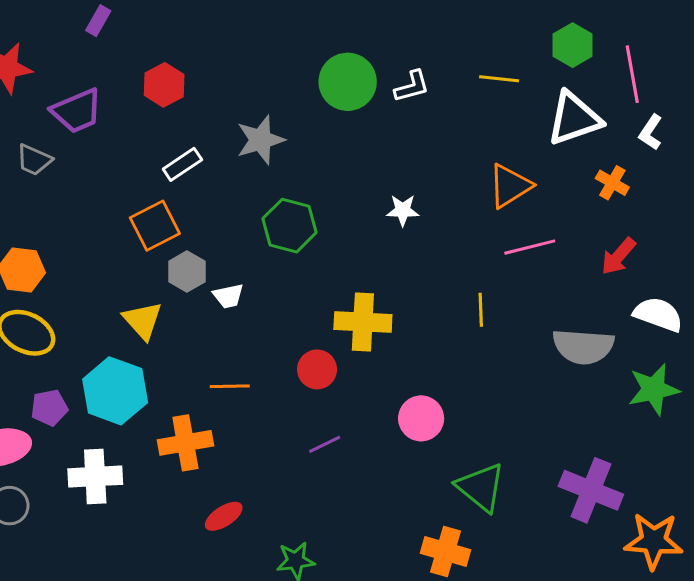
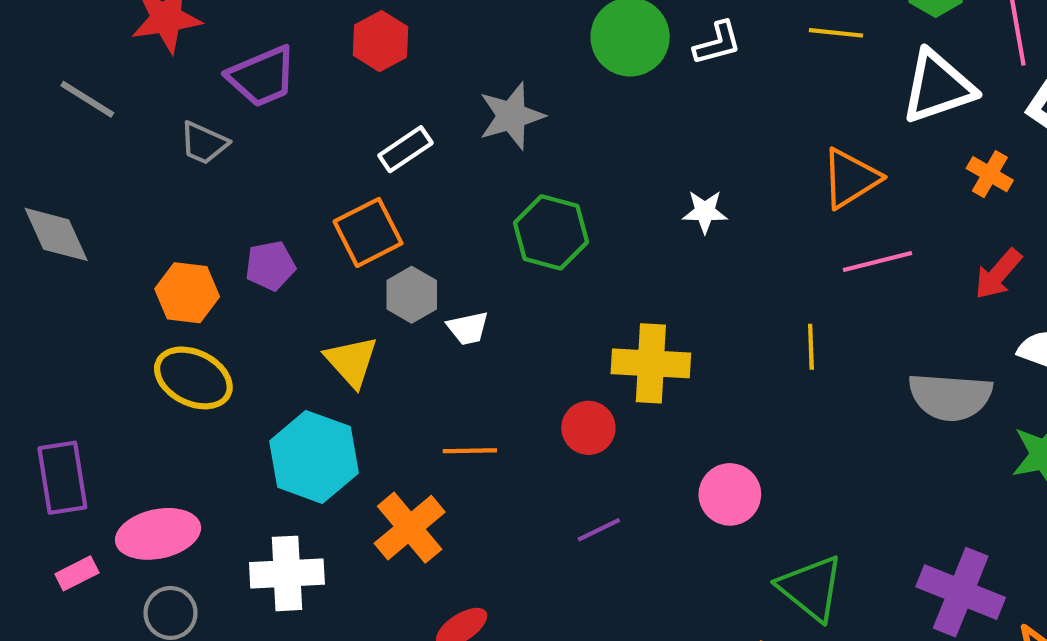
purple pentagon: (49, 408) -> (270, 266), moved
orange cross: (185, 443) -> (410, 528), turned -30

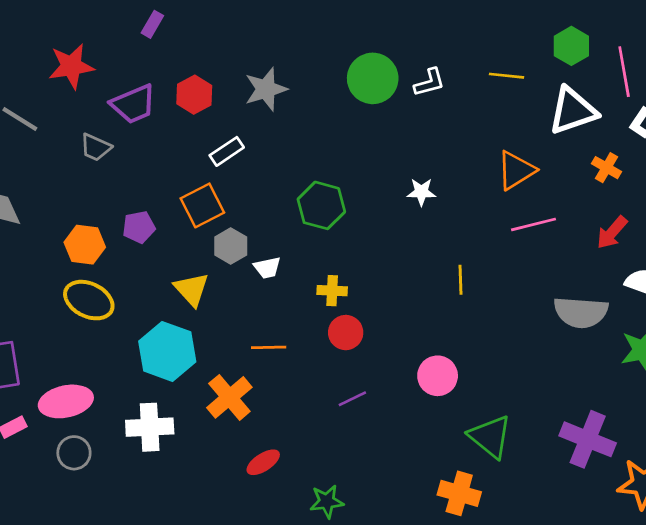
red hexagon: (381, 41) -> (194, 95), moved
gray star: (512, 116) -> (266, 89), moved
yellow line: (811, 347) -> (461, 280), moved
yellow cross: (651, 363) -> (332, 291), moved, size x0.6

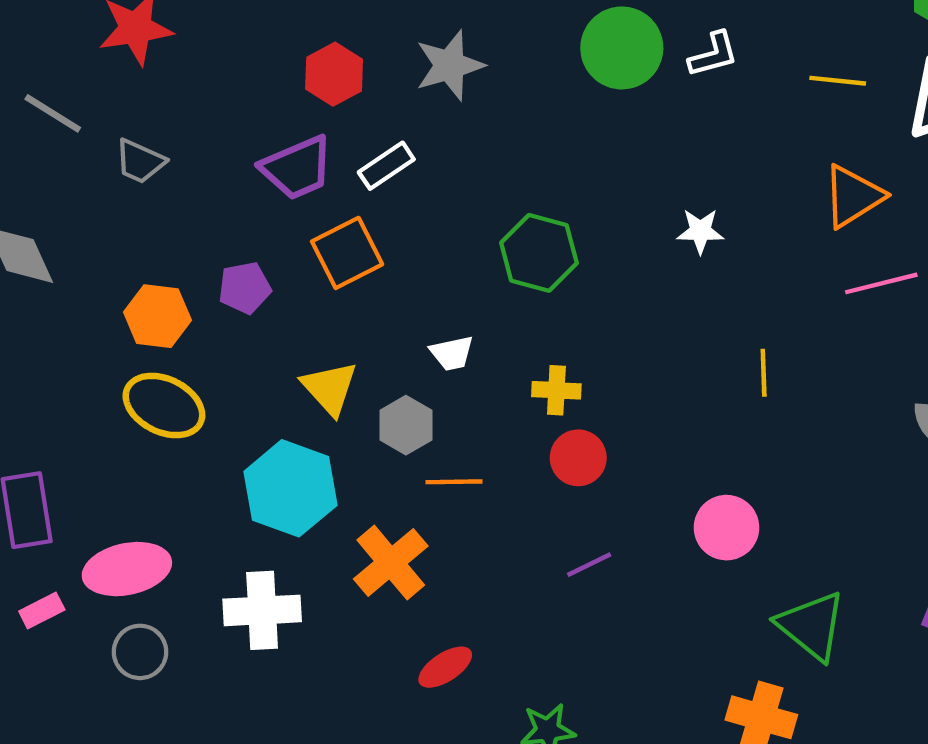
yellow line: (506, 76) -> (838, 81), moved
purple trapezoid: (133, 104) -> (297, 168), moved
gray trapezoid: (96, 147) -> (140, 161), moved
gray hexagon: (231, 246) -> (406, 425), moved

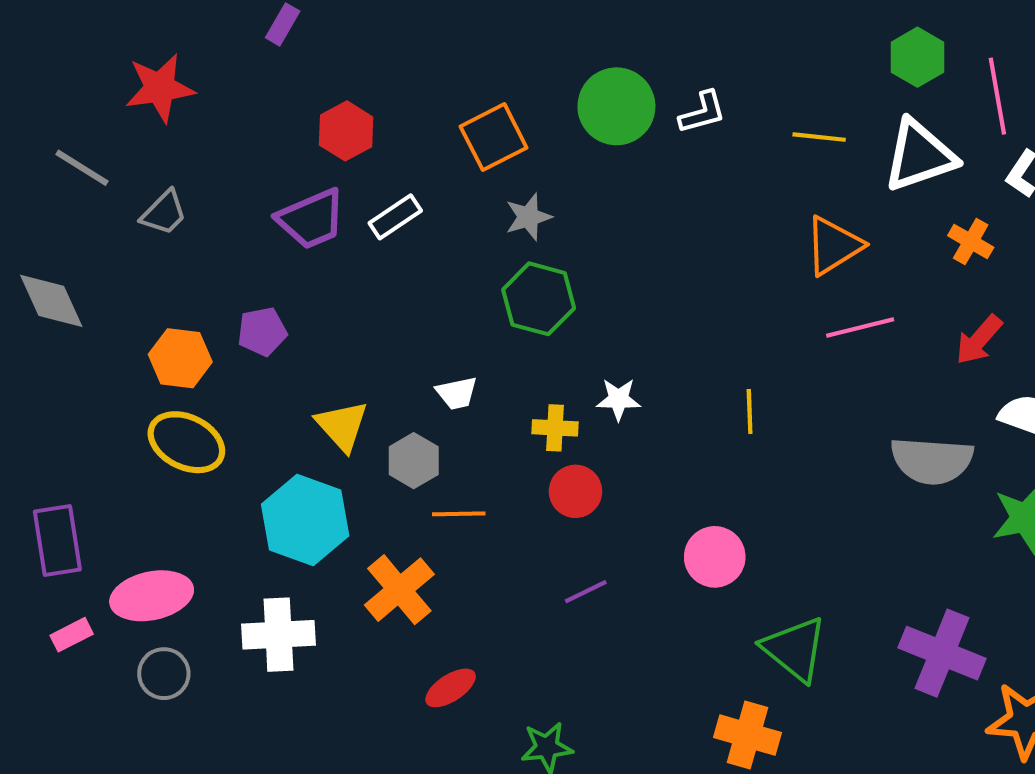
gray star: (450, 65) -> (528, 217), moved, size x0.7
gray trapezoid: (140, 161) -> (164, 213), turned -69
white star: (700, 231) -> (618, 399), moved
orange square: (347, 253) -> (494, 137), moved

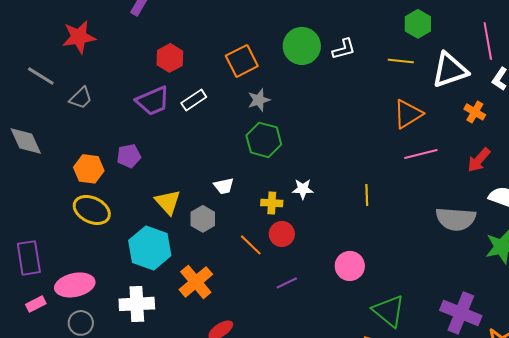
green hexagon: (917, 57) -> (418, 24), moved
orange line: (459, 514) -> (251, 245), moved, turned 45

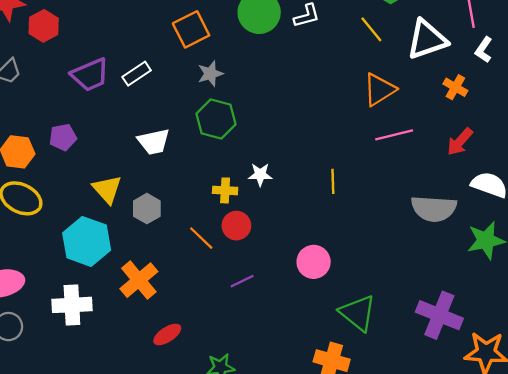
red hexagon: (170, 58) -> (44, 26), moved
yellow line: (401, 61) -> (371, 29), turned 45
white trapezoid: (224, 186) -> (154, 142), moved, size x1.4

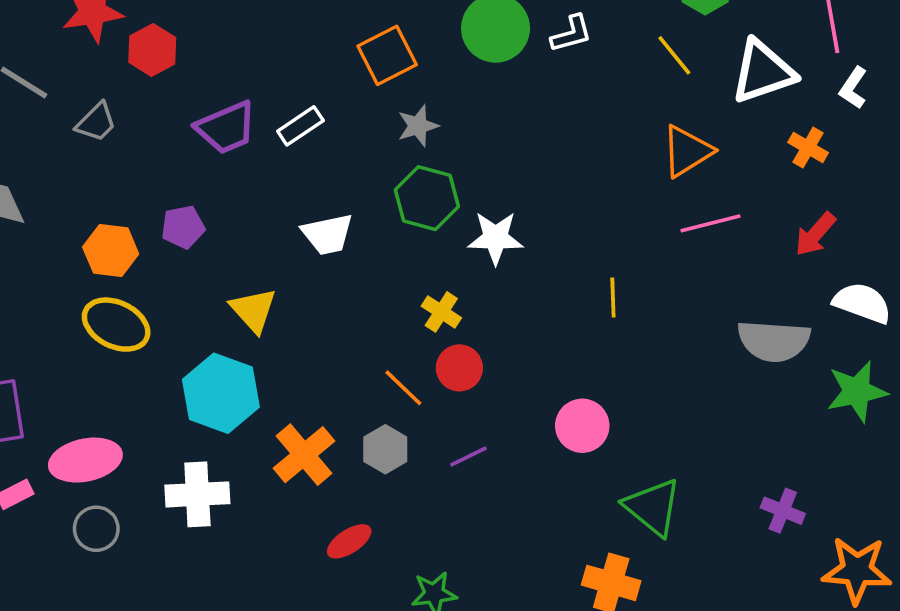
white star: (260, 175) -> (496, 238), moved, size x1.4
yellow cross: (225, 190) -> (441, 312), turned 30
gray hexagon: (147, 209) -> (385, 449), moved
purple cross: (439, 315) -> (783, 511), size x0.6

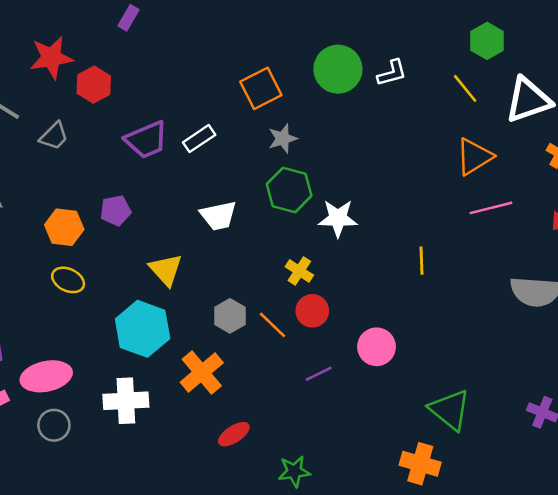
yellow ellipse: (116, 325) -> (68, 280), size x0.7
pink circle: (582, 426) -> (377, 347), moved
gray hexagon: (385, 449) -> (230, 316), moved

